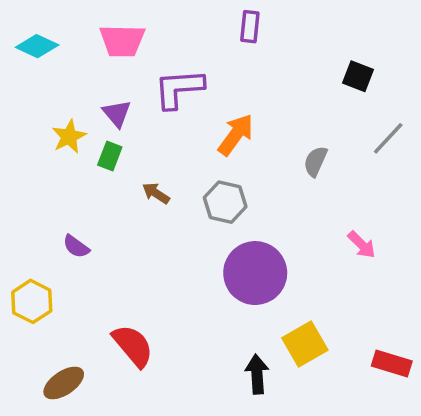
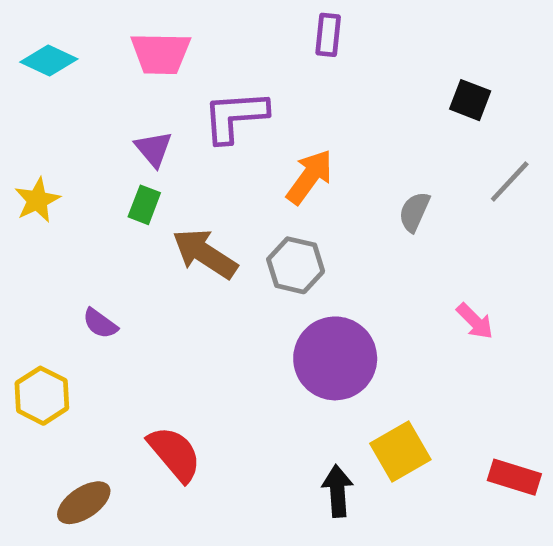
yellow star: (69, 137) -> (37, 200), moved
brown arrow: (156, 193) -> (205, 254), size x1.8

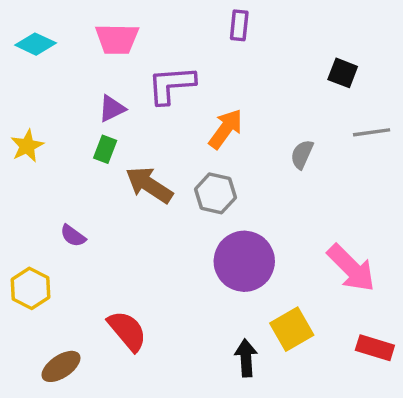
purple triangle: (154, 149) -> (112, 109), turned 44
gray line: (510, 181) -> (372, 132), turned 39
pink arrow: (475, 321) -> (351, 268), moved, size x1.8

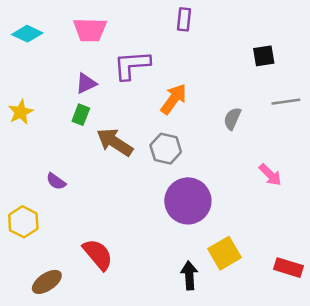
black square: (343, 73) -> (264, 56), turned -30
pink arrow: (351, 268) -> (270, 175), moved, size x0.6

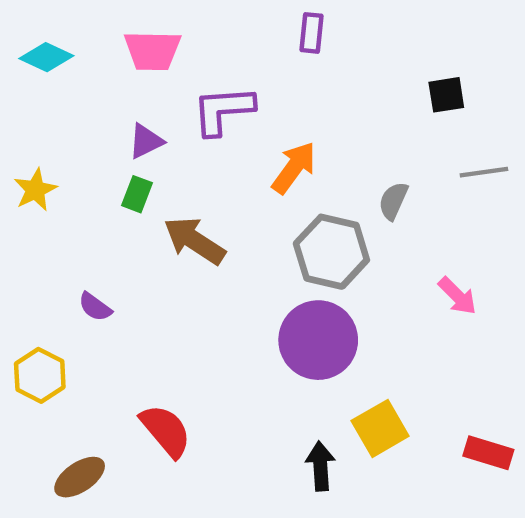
gray hexagon: (166, 149) -> (331, 252), moved, size x1.4

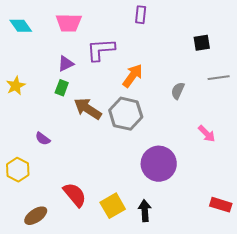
cyan diamond: (46, 57) -> (21, 26), turned 30
gray hexagon: (331, 252) -> (126, 114), moved
purple circle: (318, 340) -> (159, 164), moved
yellow square: (380, 428) -> (113, 206), moved

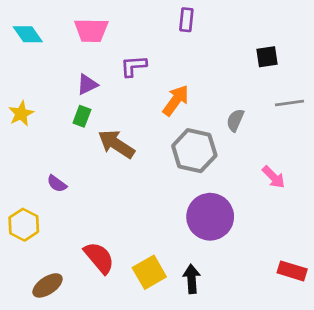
purple L-shape: (101, 50) -> (133, 66), size x0.7
gray hexagon: (126, 114) -> (194, 151), moved

